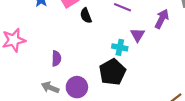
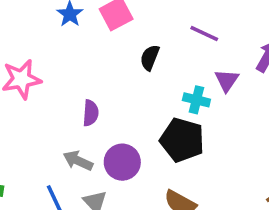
black semicircle: (86, 16) -> (150, 58), moved, turned 40
black pentagon: (112, 72) -> (182, 140), turned -30

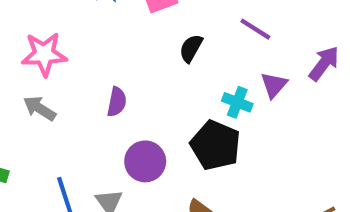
gray arrow: (78, 161) -> (40, 108), moved

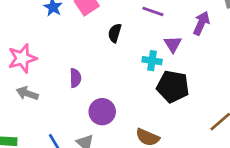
black pentagon: (215, 145) -> (173, 87), moved

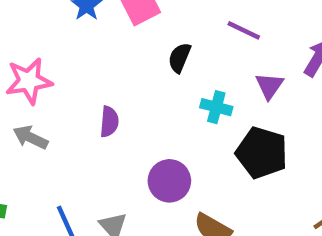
cyan cross: (152, 61) -> (216, 107), moved
purple circle: (102, 112) -> (169, 181), moved

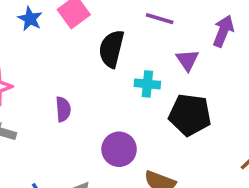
black semicircle: (180, 58) -> (112, 49), size x1.5

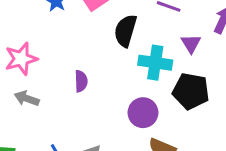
cyan cross: (147, 84) -> (155, 63), size x1.5
purple circle: (119, 149) -> (143, 113), moved

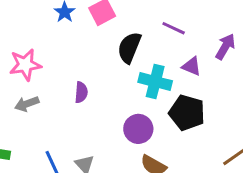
purple triangle: (191, 43) -> (192, 66), turned -42
gray arrow: (27, 98) -> (27, 104), turned -45

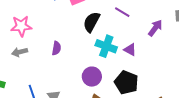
purple triangle: (192, 66) -> (130, 50), moved
black pentagon: (187, 113) -> (126, 82), moved

